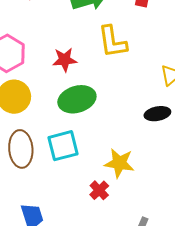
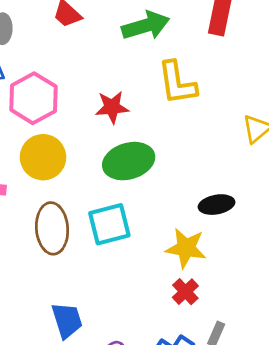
black ellipse: (157, 114) -> (217, 205), moved
red cross: (99, 190) -> (185, 292), moved

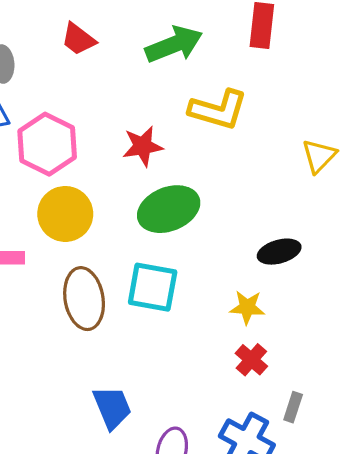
yellow L-shape: (177, 83) -> (218, 110), turned -60
cyan square: (109, 224) -> (153, 287), turned 30
yellow star: (186, 248) -> (247, 307), size x0.7

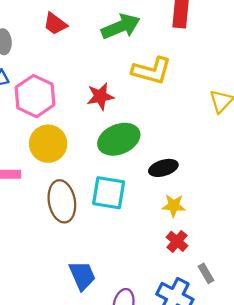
black ellipse: (279, 252) -> (163, 168), moved
gray rectangle: (293, 407) -> (206, 273), turned -48

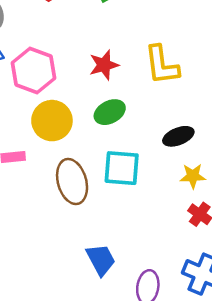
yellow L-shape: (152, 71) -> (162, 65), moved, turned 72
green ellipse: (119, 139) -> (110, 112), moved, size x0.7

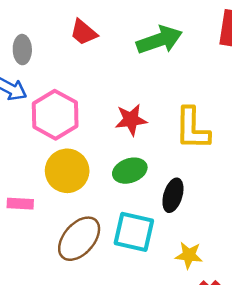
black ellipse: (178, 136) -> (173, 195), moved, turned -60
yellow star: (193, 176) -> (189, 255), moved
brown ellipse: (72, 181) -> (79, 239), turned 48

